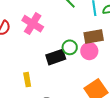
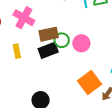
brown rectangle: (94, 36) -> (49, 34), moved
yellow rectangle: (27, 80) -> (17, 51), moved

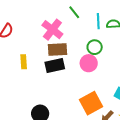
pink cross: (24, 18) -> (52, 30), moved
green circle: (62, 40) -> (95, 47), moved

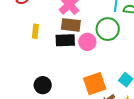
green circle: (95, 47) -> (108, 29), size x1.5
pink circle: (89, 63) -> (87, 42), moved

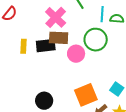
black rectangle: (65, 40) -> (46, 46), moved
black circle: (43, 85) -> (44, 101), moved

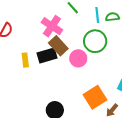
brown rectangle: (59, 38) -> (58, 46), turned 54

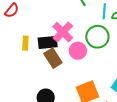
pink cross: (52, 26) -> (63, 32), moved
brown rectangle: (58, 46) -> (53, 58), moved

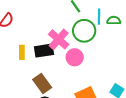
green circle: (97, 37) -> (84, 31), moved
brown rectangle: (53, 58) -> (42, 84), moved

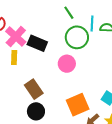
pink cross: (59, 39) -> (16, 37), moved
black rectangle: (44, 51) -> (37, 43), moved, turned 30

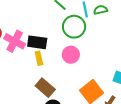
yellow rectangle: (14, 58) -> (39, 58), moved

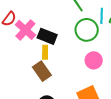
pink circle: (71, 55) -> (94, 60), moved
brown rectangle: (45, 88) -> (42, 71), moved

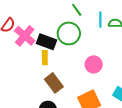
green circle: (87, 30) -> (69, 33), moved
brown rectangle: (42, 71) -> (54, 83), moved

